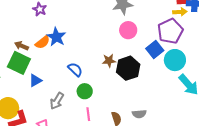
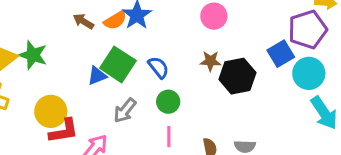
pink circle: (128, 30) -> (214, 16), moved
green square: (19, 63) -> (118, 64), moved

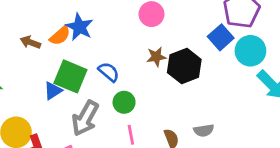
gray arrow: (125, 111) -> (85, 118), size x1.4

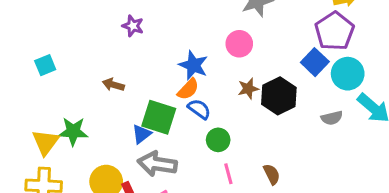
blue star: (79, 27) -> (193, 65), moved
orange semicircle: (60, 36) -> (188, 89), moved
gray arrow: (85, 118) -> (157, 164), moved, turned 75
gray semicircle: (204, 130) -> (332, 118), moved

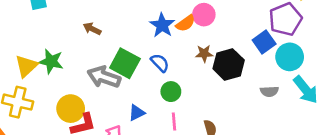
orange semicircle: (188, 89) -> (185, 23), moved
blue triangle: (142, 134) -> (137, 113), moved
gray arrow: (157, 164) -> (104, 77), moved

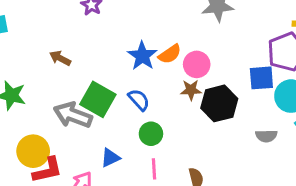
pink circle: (204, 15) -> (197, 64), moved
blue square: (264, 42) -> (261, 78), turned 30

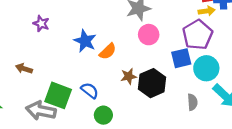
blue star: (142, 56) -> (85, 41), moved
pink circle: (197, 64) -> (149, 35), moved
gray semicircle: (266, 136) -> (192, 102), turned -84

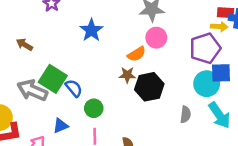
orange semicircle: (108, 51) -> (137, 54), moved
blue square: (181, 58) -> (221, 73), moved
blue semicircle: (90, 91) -> (74, 88), moved

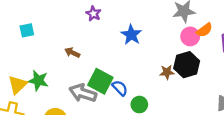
orange semicircle: (137, 54) -> (204, 30), moved
black hexagon: (149, 87) -> (187, 65), moved

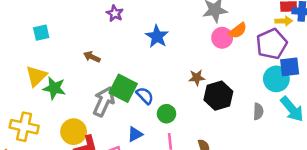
black hexagon: (187, 65) -> (218, 96), moved
yellow triangle: (18, 85) -> (36, 76), moved
gray arrow: (83, 93) -> (104, 102), turned 96

